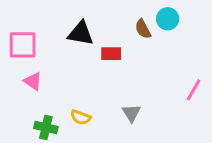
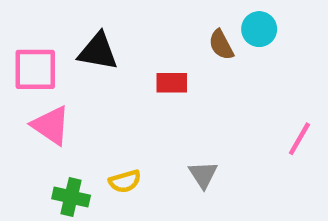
black triangle: (81, 33) -> (98, 51), moved
pink triangle: (33, 81) -> (51, 125), size x1.4
yellow semicircle: (81, 117) -> (125, 181), turned -36

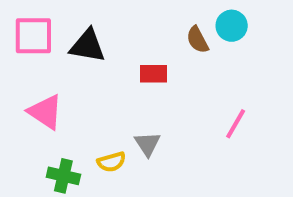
pink square: (35, 69) -> (33, 36), moved
pink line: (299, 139) -> (236, 124), moved
gray triangle: (203, 175) -> (148, 144), moved

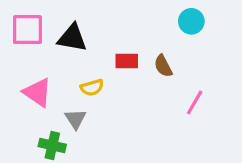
brown semicircle: (198, 40) -> (163, 66), moved
gray triangle: (148, 144) -> (75, 119), moved
yellow semicircle: (111, 162) -> (92, 88), moved

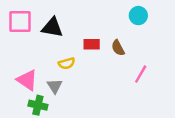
pink triangle: (37, 92) -> (27, 80), moved

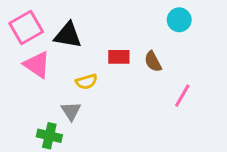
pink square: (20, 22) -> (26, 28), turned -30
pink triangle: (27, 80) -> (37, 65), moved

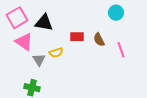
pink line: (182, 96) -> (121, 50), moved, turned -49
gray triangle: (71, 111) -> (39, 60), moved

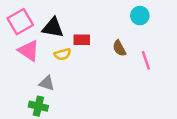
red rectangle: (77, 37) -> (82, 40), moved
yellow semicircle: (56, 53) -> (63, 54), moved
gray triangle: (39, 60) -> (47, 83), moved, turned -40

